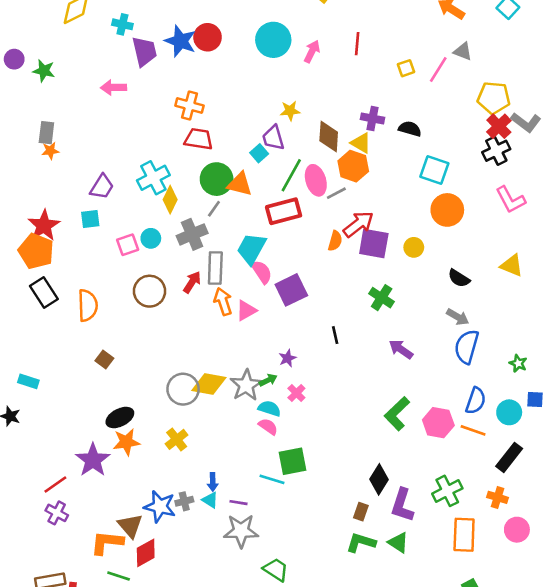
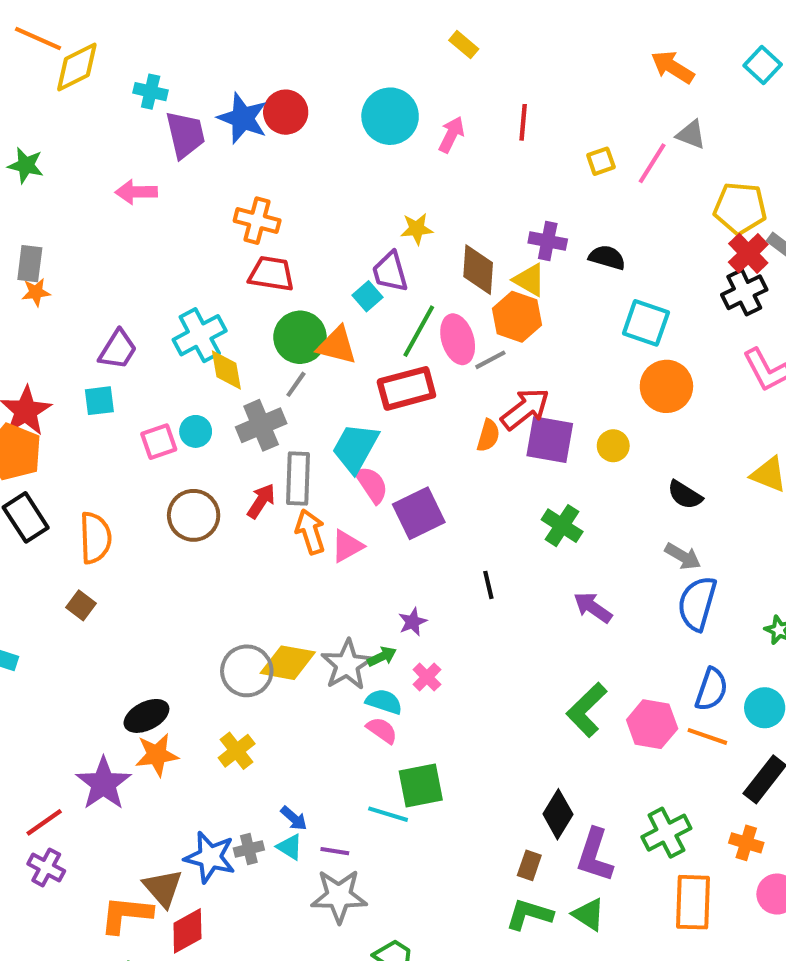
yellow diamond: (170, 200) -> (226, 370), turned -36
brown square: (104, 359) -> (81, 605), moved
blue arrow: (213, 482) -> (294, 818), turned -48

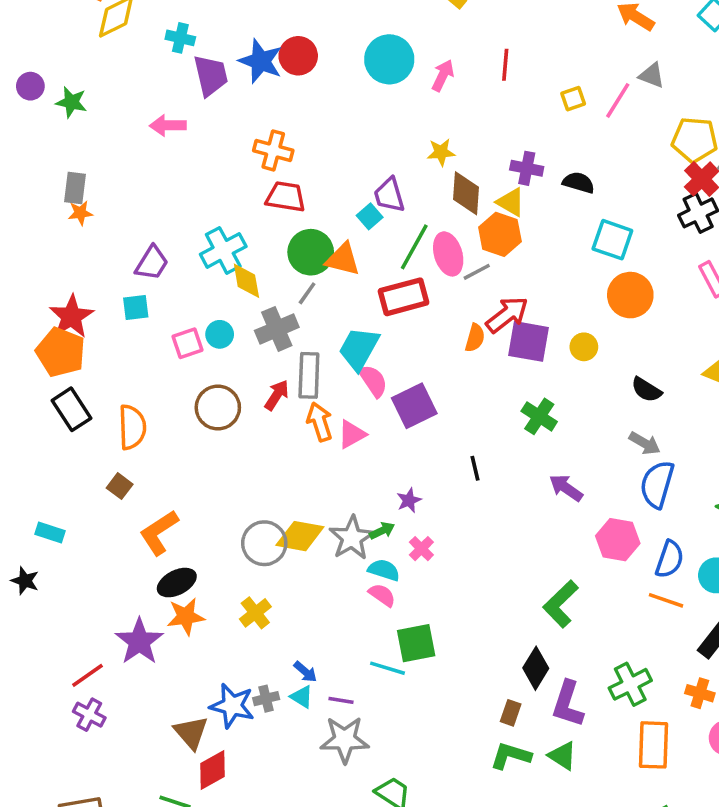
yellow star: (417, 229) -> (441, 152), moved
green L-shape: (587, 710) -> (561, 604), moved
pink hexagon: (652, 724) -> (618, 540), moved
orange L-shape: (126, 915) -> (159, 533), moved, turned -39

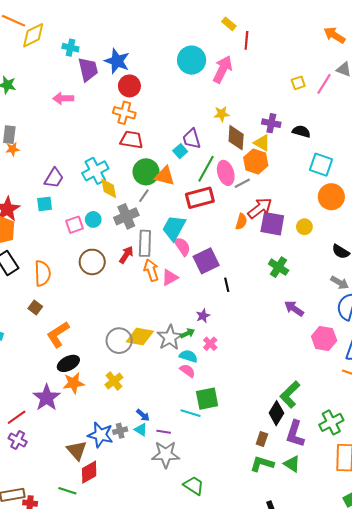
red circle: (298, 56) -> (129, 86), moved
red line: (505, 65) -> (246, 40), moved
pink arrow: (443, 75) -> (223, 69), size x1.5
black line: (475, 468) -> (227, 285), moved
green L-shape: (561, 604) -> (290, 394), moved

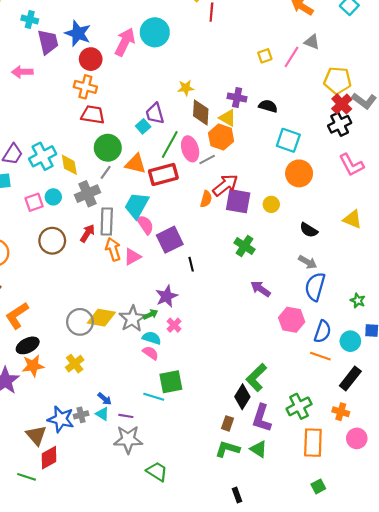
pink arrow: (223, 69) -> (125, 42), moved
cyan cross: (95, 171) -> (43, 156), moved
orange triangle: (165, 176) -> (136, 164), moved
purple star: (203, 316) -> (167, 296), size x1.5

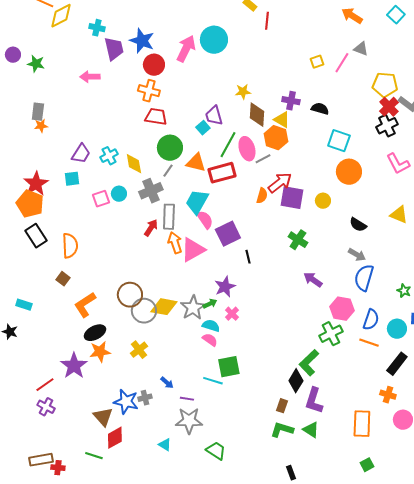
cyan cross: (43, 156) -> (109, 156), size x0.7
brown circle: (52, 241) -> (130, 295), moved
pink triangle: (132, 257) -> (193, 250), size x1.5
green cross: (299, 406) -> (331, 334), moved
cyan triangle: (102, 414) -> (165, 445), moved

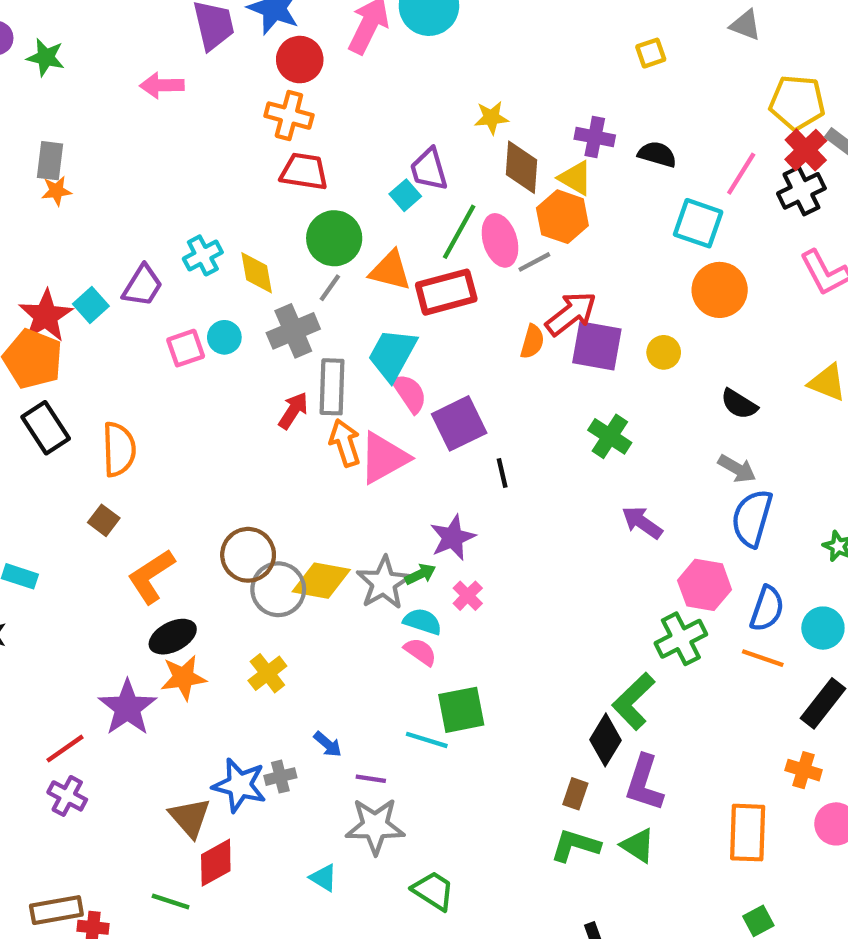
pink line: (342, 63) -> (741, 174), moved
purple trapezoid: (81, 154) -> (143, 286), moved
cyan square: (72, 179) -> (91, 305), moved, turned -35

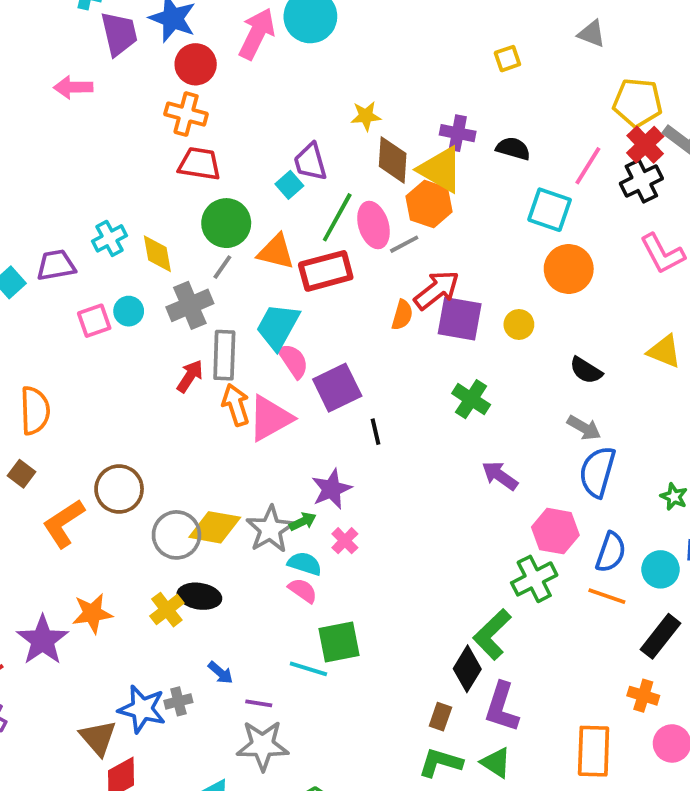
yellow triangle: (575, 178) -> (440, 170), size x1.5
purple trapezoid: (143, 286) -> (56, 265), turned -132
brown circle: (248, 555) -> (119, 489), moved
black ellipse: (173, 637) -> (199, 596), moved, turned 36

